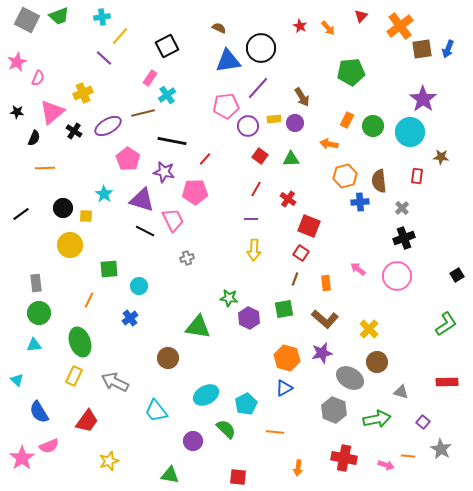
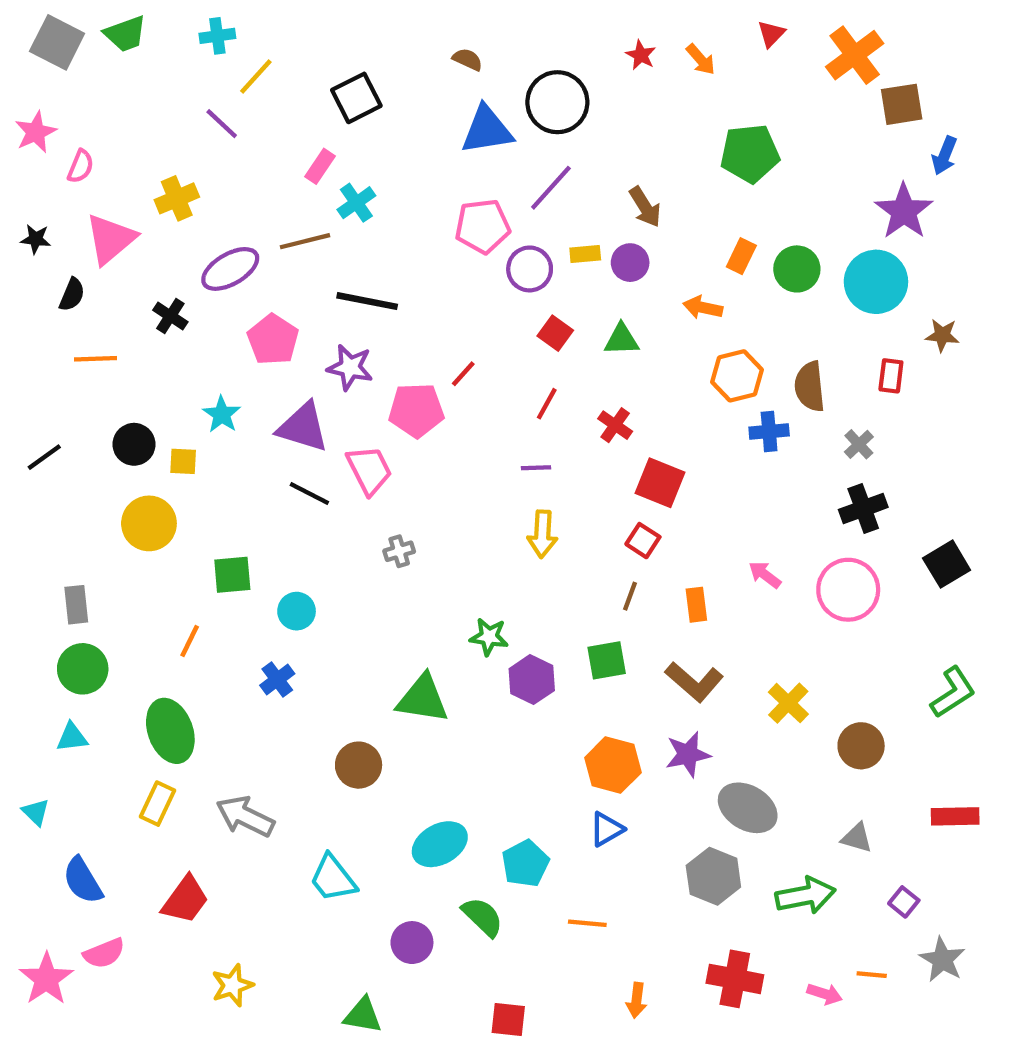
blue arrow: (448, 49) -> (944, 156), moved
black cross: (74, 131) -> (170, 316), moved
red line: (205, 159) -> (463, 374), moved
black square: (457, 275) -> (947, 564), moved, size x1.5
brown circle: (377, 362) -> (861, 746), moved

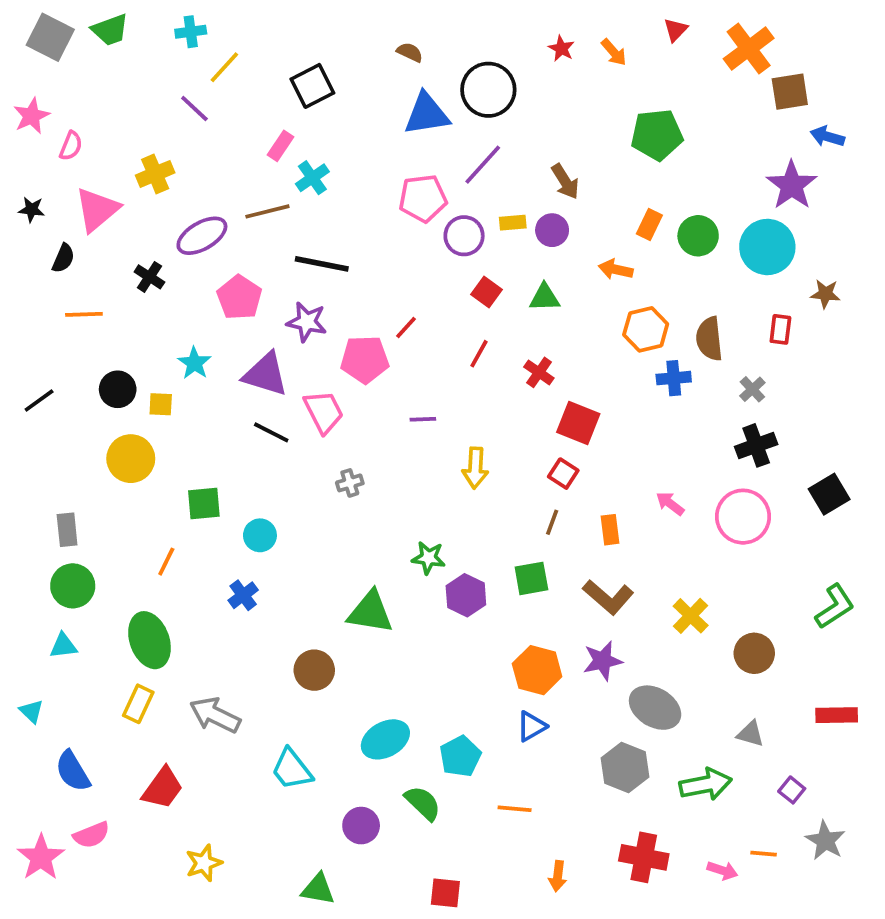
blue arrow: (944, 156) -> (827, 137), turned 84
purple line: (536, 468) -> (423, 419), moved

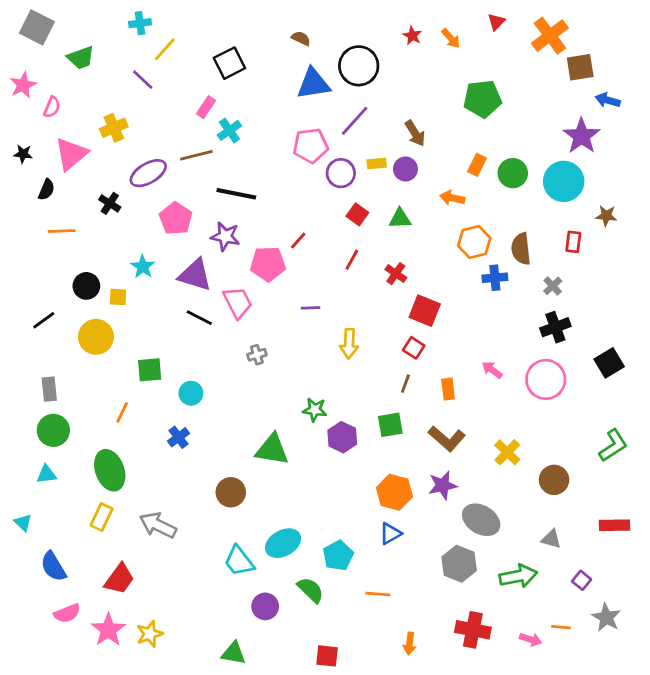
green trapezoid: (110, 30) -> (81, 58), moved
black line: (39, 401) -> (44, 320), moved
cyan trapezoid: (292, 769) -> (239, 561), moved
pink star: (41, 857) -> (108, 630), moved

